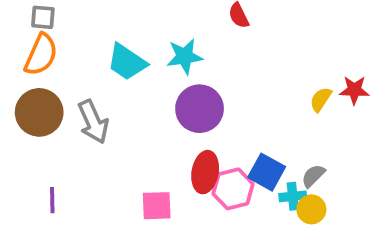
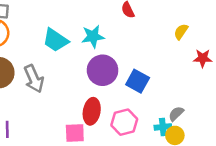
yellow semicircle: (321, 99) -> (181, 32), moved
red ellipse: (205, 172) -> (92, 111), moved
blue square: (267, 172) -> (138, 81), moved

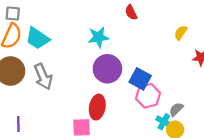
cyan trapezoid: (55, 40) -> (38, 38), moved
pink hexagon: (124, 122) -> (148, 96), moved
cyan cross: (163, 127) -> (164, 122), turned 35

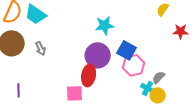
cyan star: (98, 37) -> (105, 25), moved
purple circle: (107, 69) -> (98, 55), moved
gray arrow: (43, 77) -> (41, 48), size x0.6

